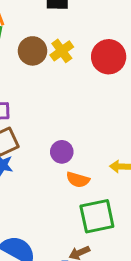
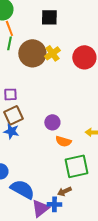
brown circle: (33, 51) -> (32, 53), size x1.4

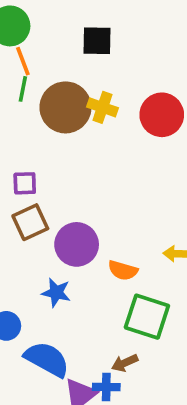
yellow cross: (52, 53) -> (102, 107), turned -35
purple circle: (52, 122) -> (77, 244), moved, size x1.5
blue star: (11, 131) -> (56, 293), moved
green square: (76, 166) -> (147, 317), turned 30

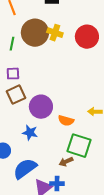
green line: (23, 89) -> (12, 44), moved
blue semicircle: (47, 359) -> (25, 169), turned -65
brown arrow: (125, 363) -> (66, 162), moved

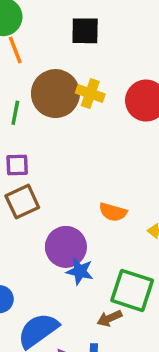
purple circle: (41, 107) -> (66, 247), moved
orange semicircle: (66, 121) -> (113, 212), moved
blue star: (30, 133) -> (80, 271), moved

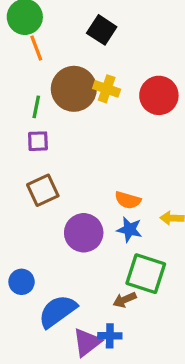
black square: (85, 31) -> (102, 30), turned 32
purple square: (17, 165) -> (38, 141), moved
blue star: (80, 271) -> (129, 229), moved

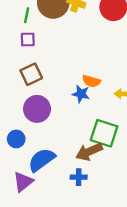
blue star: (129, 229) -> (81, 94), moved
purple circle: (84, 233) -> (37, 109), moved
brown arrow: (125, 300) -> (89, 152), size x1.6
purple triangle: (87, 342) -> (23, 182), moved

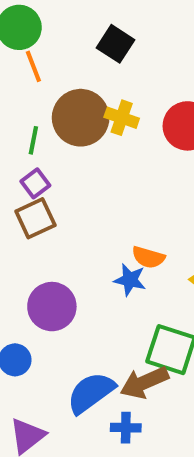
purple square: (28, 40) -> (35, 183), turned -35
brown square: (31, 74) -> (35, 218), moved
blue semicircle: (42, 160) -> (91, 393), moved

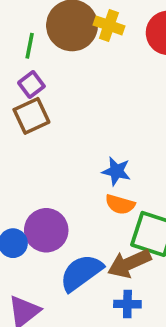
orange semicircle: (148, 257) -> (120, 204), moved
purple circle: (52, 307) -> (46, 230), moved
blue cross: (126, 428) -> (127, 304), moved

